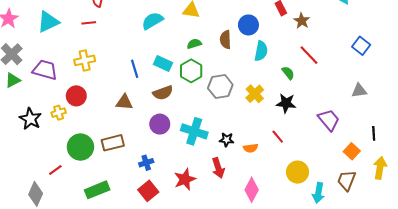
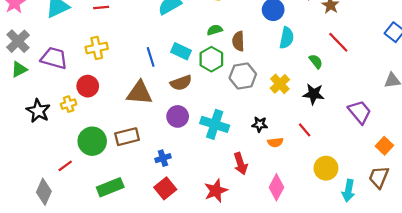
brown semicircle: (226, 40) -> (238, 41), moved
brown triangle: (124, 102) -> (139, 93), size x1.4
black star: (227, 140) -> (260, 124), moved
red star: (185, 179) -> (216, 191), moved

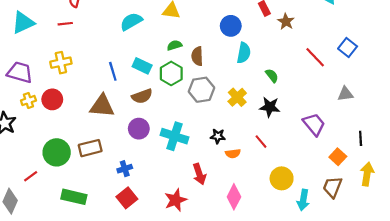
red line: (338, 42) -> (315, 57), moved
yellow cross: (69, 104) -> (28, 100), moved
green rectangle: (110, 187) -> (74, 197), turned 35

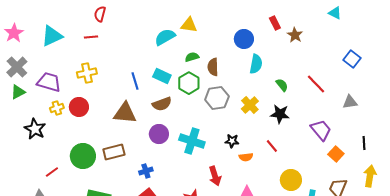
cyan semicircle: (131, 22) -> (165, 37), moved
red line: (315, 57) -> (316, 84), moved
orange square: (338, 157) -> (336, 154), moved
red line: (31, 176) -> (52, 172), moved

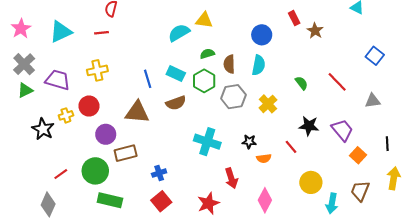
cyan semicircle: (256, 64) -> (259, 65), moved
yellow cross: (57, 108) -> (66, 115), moved
black star: (280, 114) -> (309, 126), moved
purple circle: (159, 134) -> (106, 134), moved
green circle: (83, 156) -> (95, 171), moved

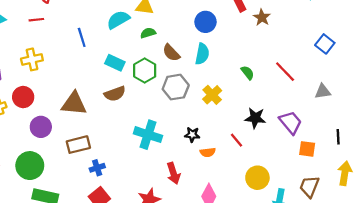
green semicircle: (207, 54) -> (148, 33), moved
brown semicircle: (229, 64) -> (171, 53), turned -42
blue line: (148, 79) -> (82, 37), moved
brown rectangle: (126, 153) -> (78, 145), moved
orange square: (358, 155) -> (307, 149), turned -35

